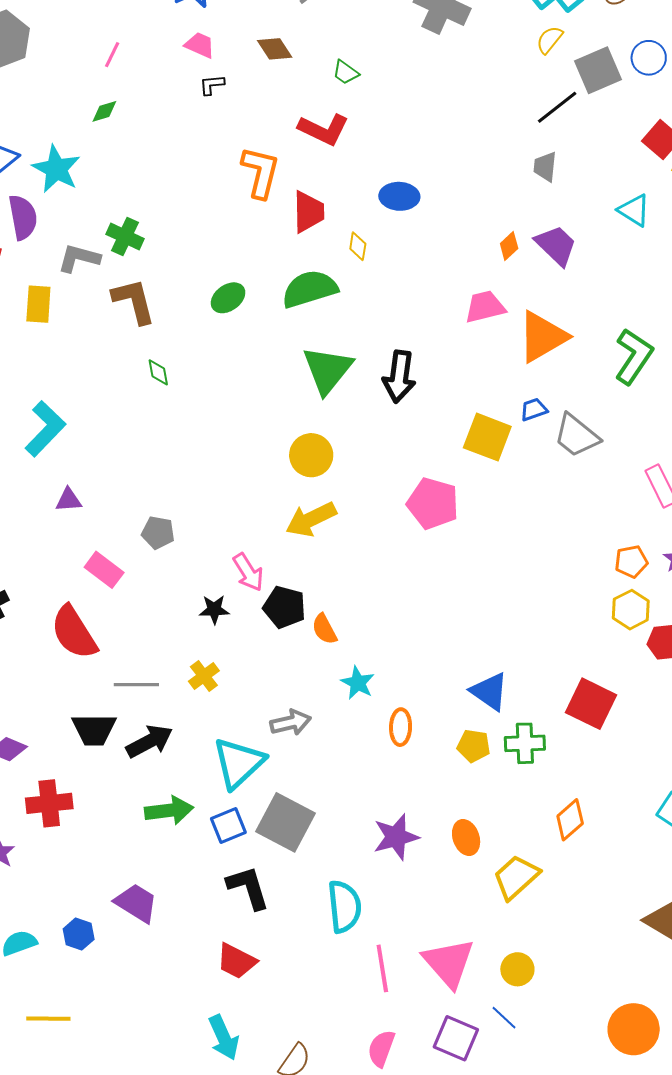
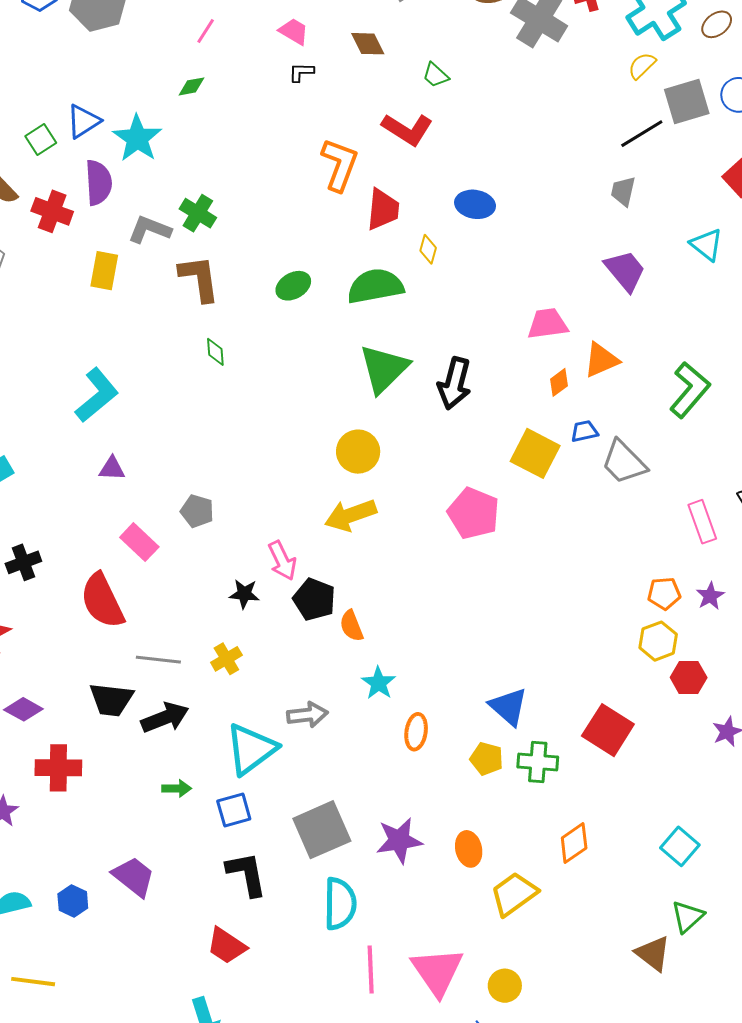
orange diamond: (509, 246) -> (559, 382), moved
orange triangle: (542, 337) -> (601, 360), size x0.7
green arrow: (169, 810) -> (177, 788), size x0.6
gray square: (286, 822) -> (322, 830), moved, turned 32

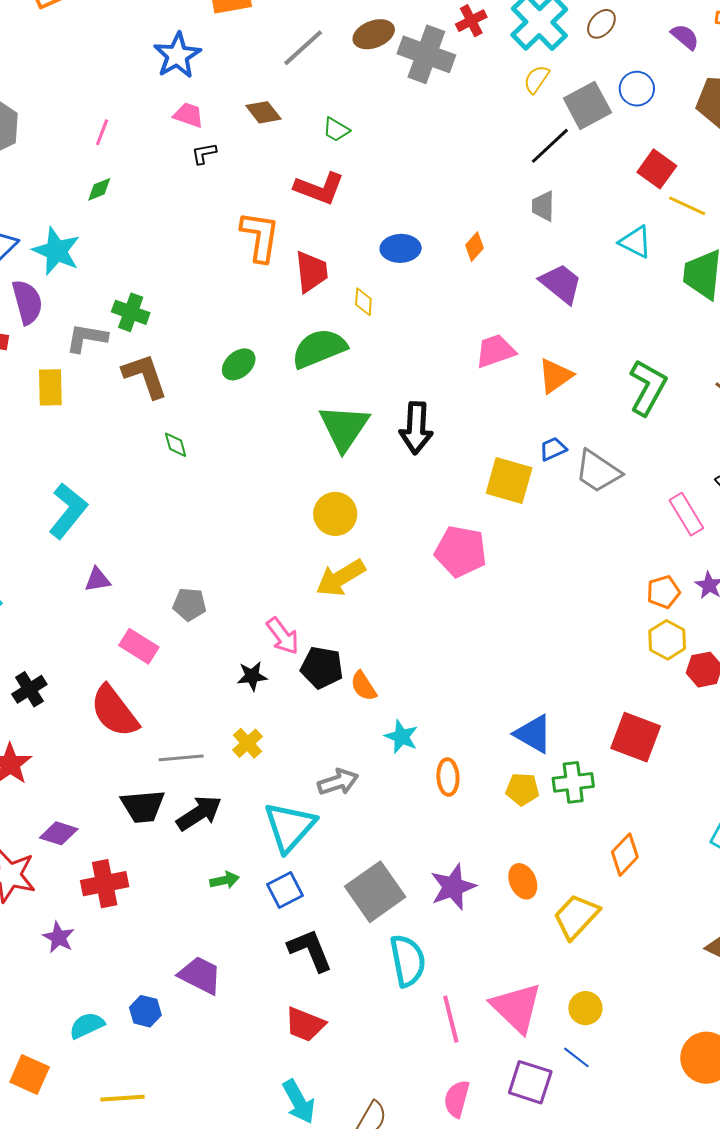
orange diamond: (559, 382) -> (475, 247), moved

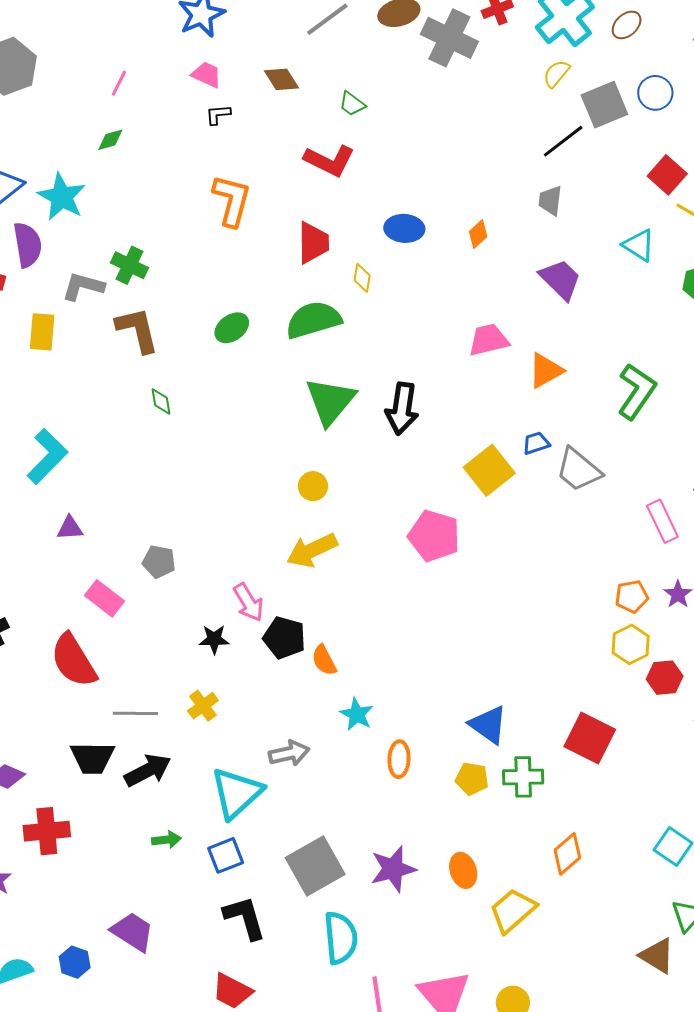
orange L-shape: (260, 237) -> (232, 201), moved
yellow square: (509, 481) -> (489, 470), turned 30
yellow circle: (335, 514) -> (313, 486), size x0.7

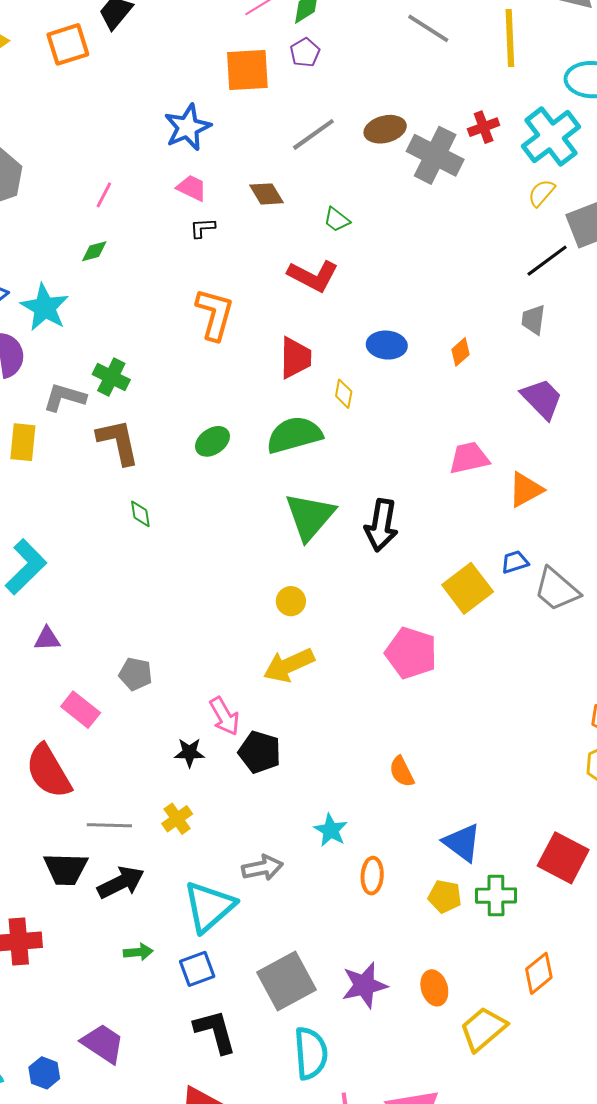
orange semicircle: (324, 660) -> (402, 772), moved

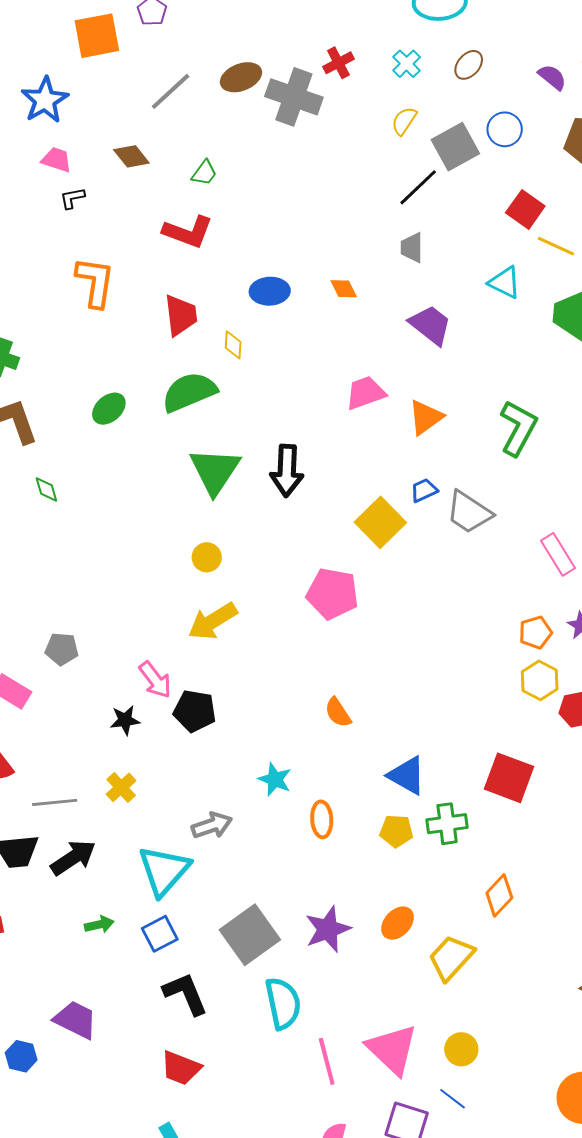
cyan cross: (551, 137) -> (407, 64), size x0.5
green trapezoid: (337, 220) -> (204, 173), turned -84
orange diamond: (460, 352) -> (344, 289), turned -68
orange ellipse: (434, 988) -> (398, 923), turned 68

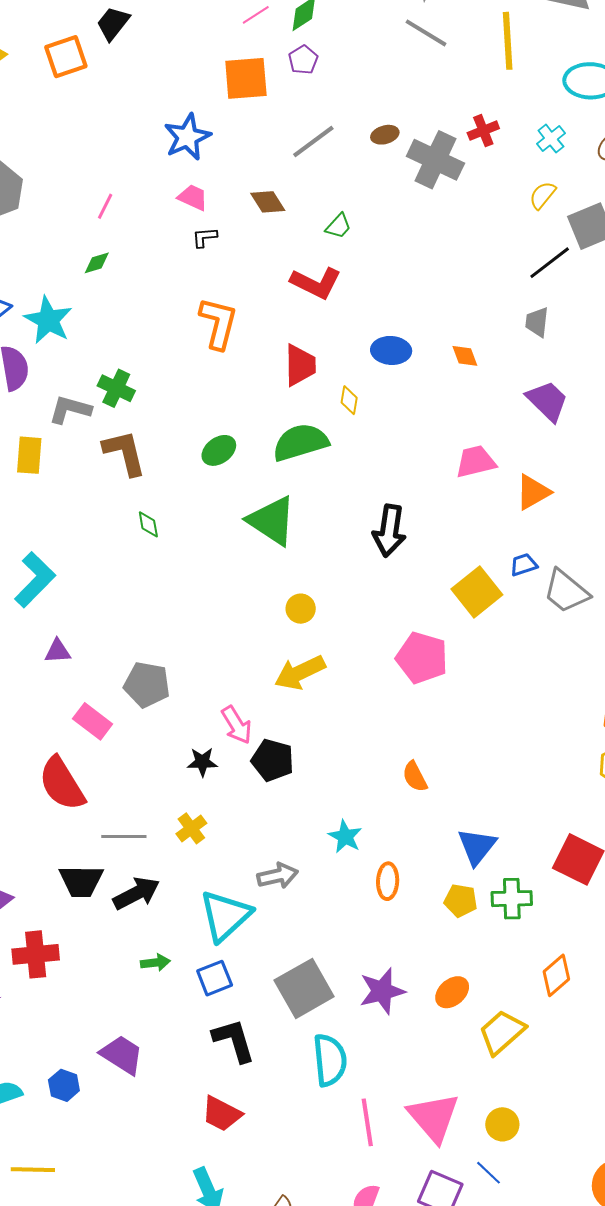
brown ellipse: (241, 77) -> (385, 135), size x0.7
green triangle: (215, 471) -> (272, 521), moved, turned -36
gray pentagon: (62, 649) -> (147, 685), size x1.4
blue triangle: (407, 775) -> (477, 846), turned 33

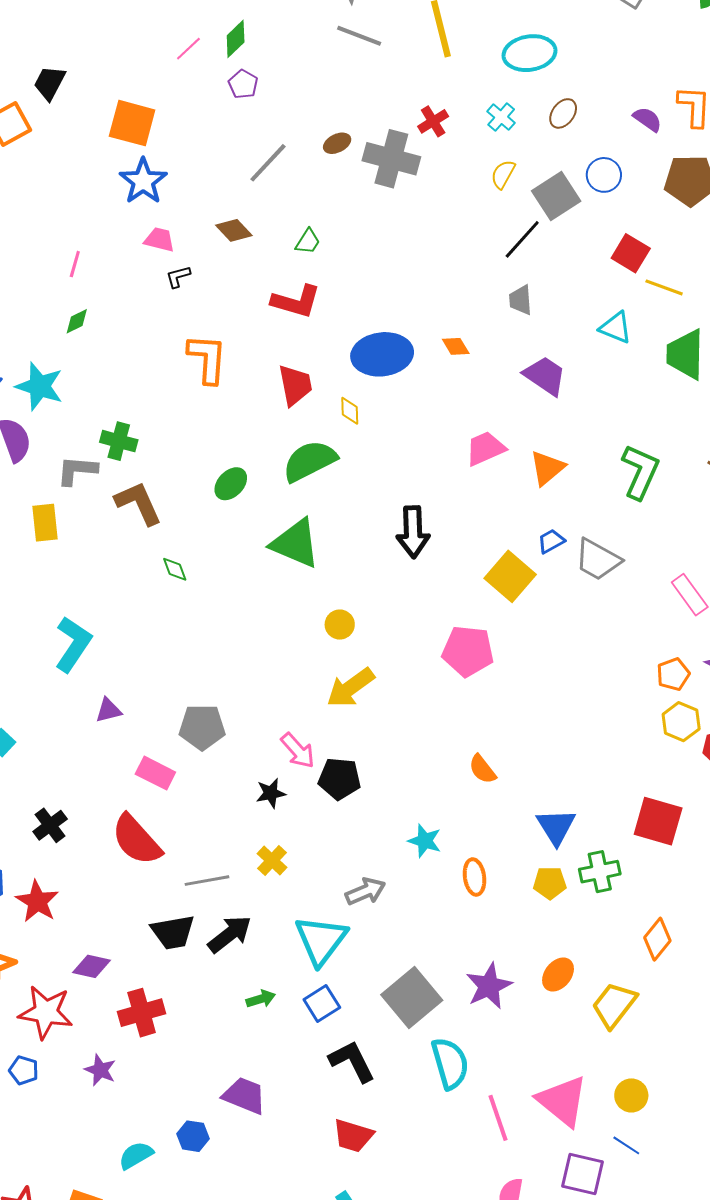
orange square: (246, 78) -> (132, 123), moved, turned 30
blue ellipse: (391, 350) -> (382, 354), size x1.5

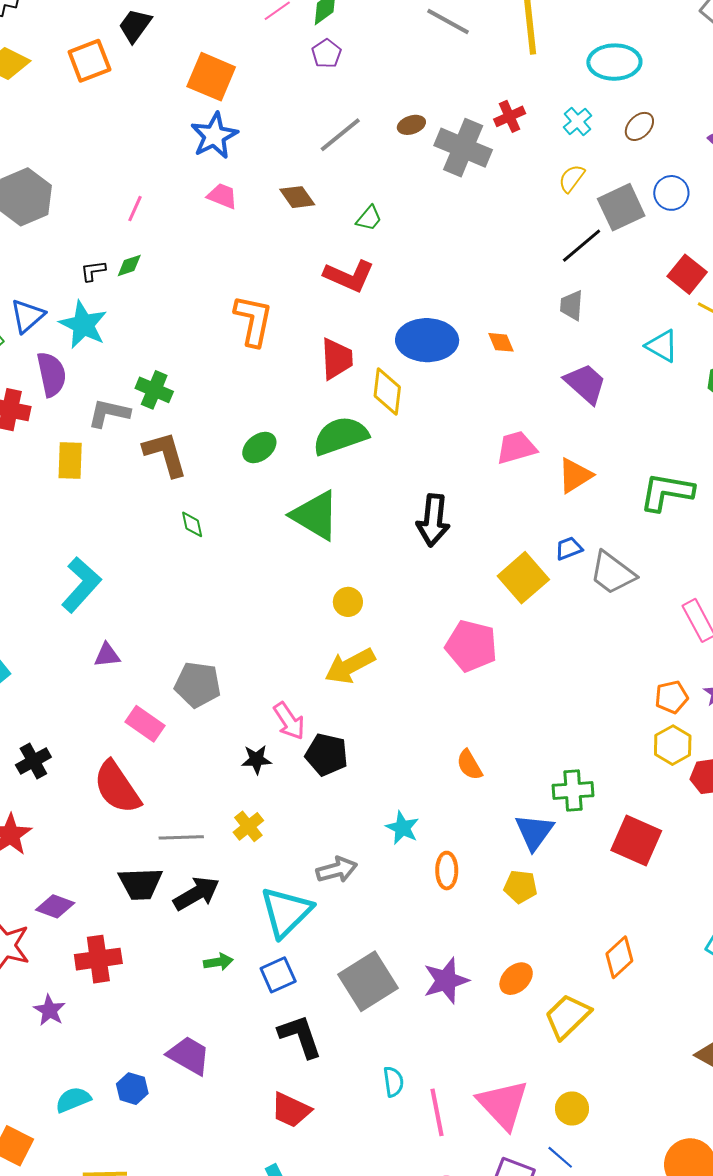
black L-shape: (178, 277) -> (93, 271), moved
yellow diamond: (350, 411) -> (387, 392), size x1.6
green L-shape: (640, 472) -> (667, 492), turned -112
green cross: (600, 872) -> (573, 790), moved
cyan semicircle: (450, 1063) -> (393, 1082), moved, size x0.6

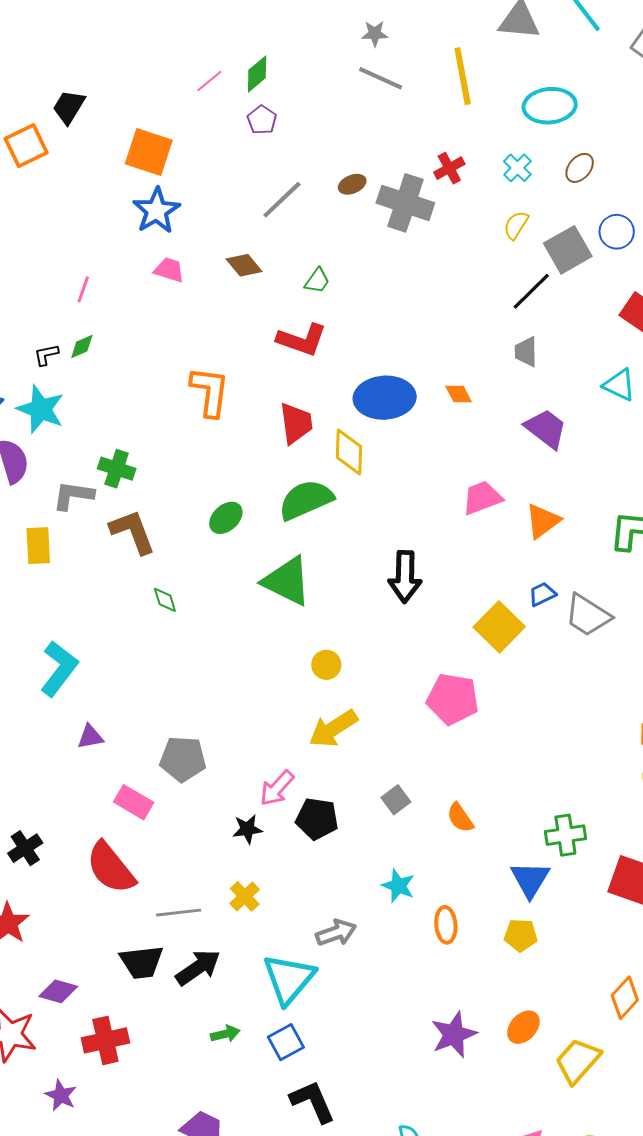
pink arrow: (289, 721) -> (277, 788), turned 81
gray square: (368, 981) -> (396, 800), moved, size x0.5

